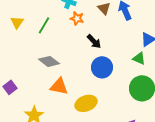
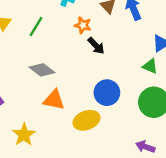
orange star: (77, 18) -> (83, 25), moved
blue circle: (102, 67) -> (107, 93), moved

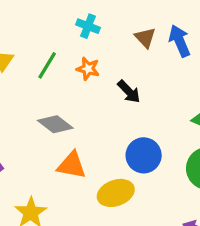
orange star: (83, 25) -> (88, 69), moved

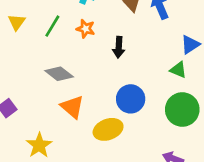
black arrow: (129, 92) -> (119, 47), turned 48
orange triangle: (72, 165) -> (72, 107), turned 30

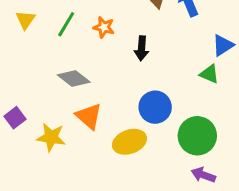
green circle: (182, 110) -> (197, 136), moved
yellow star: (39, 145) -> (51, 137), moved, turned -30

